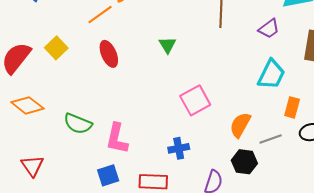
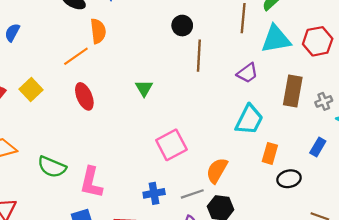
gray line: (271, 139) -> (192, 194), moved

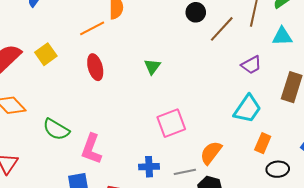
cyan triangle: (276, 39) -> (282, 36), size x0.7
brown line: (199, 56) -> (222, 29), moved, turned 32

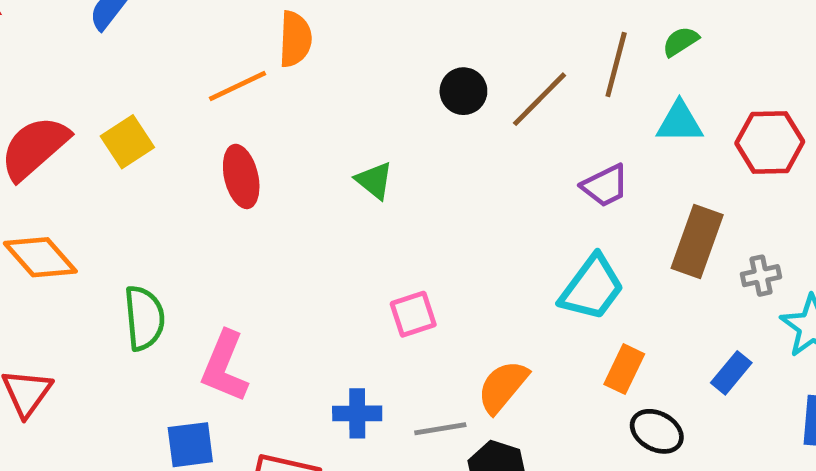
black circle: (196, 12) -> (463, 91), moved
green triangle: (152, 67) -> (374, 180), turned -30
pink square: (171, 123) -> (413, 314), size x0.7
green semicircle: (56, 129) -> (144, 318), turned -128
black ellipse: (278, 169) -> (657, 431), turned 30

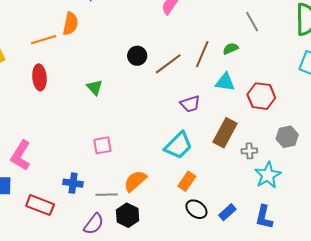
blue rectangle: (731, 373) -> (227, 212), moved

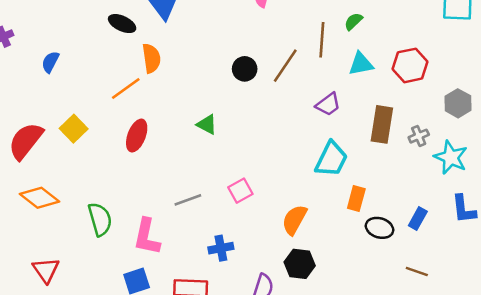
red ellipse: (39, 77) -> (137, 136), turned 45
gray line: (107, 195) -> (188, 200), moved

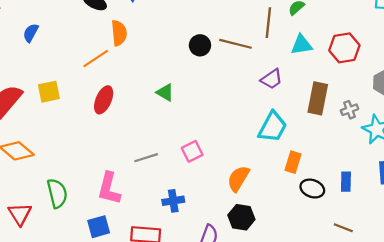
brown line: (285, 66) -> (236, 44), turned 68
yellow square: (74, 129) -> (49, 92), turned 30
green semicircle: (100, 219) -> (57, 193), moved
blue rectangle: (418, 219) -> (346, 182), turned -30

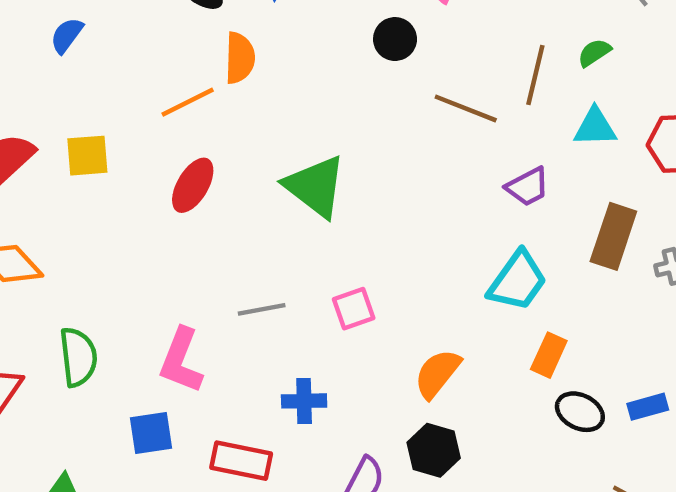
black circle: (200, 45) -> (395, 39), moved
green triangle: (165, 93) -> (315, 186), size x1.8
blue rectangle: (346, 182) -> (648, 407), turned 66

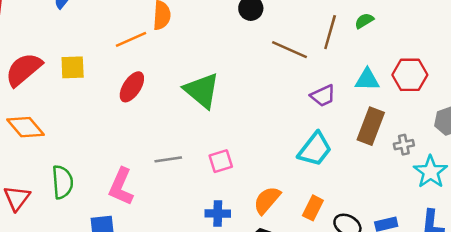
cyan triangle: (595, 127) -> (367, 80), moved
orange rectangle: (549, 355) -> (313, 208), moved
blue cross: (304, 401) -> (218, 214), moved

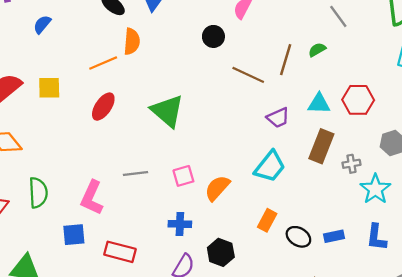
orange semicircle: (267, 200) -> (217, 188), moved

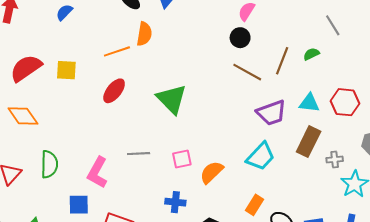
black circle: (213, 36) -> (240, 38), moved
purple trapezoid: (278, 118) -> (271, 113), size x1.4

